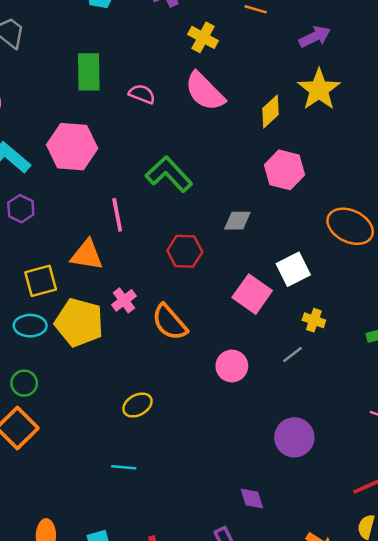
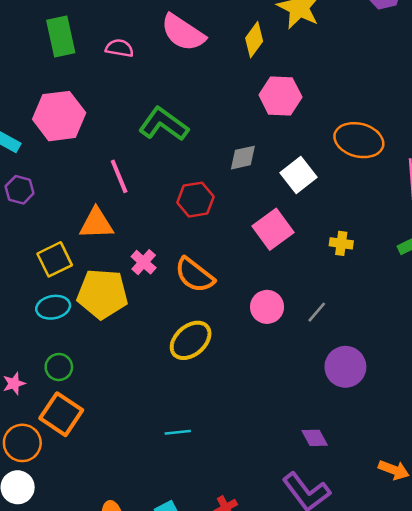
white square: (293, 269) -> (298, 175), moved
pink square: (252, 294) -> (273, 229), turned 30
gray line: (292, 355) -> (317, 312), moved
yellow ellipse: (137, 405) -> (191, 340), moved, size x1.4

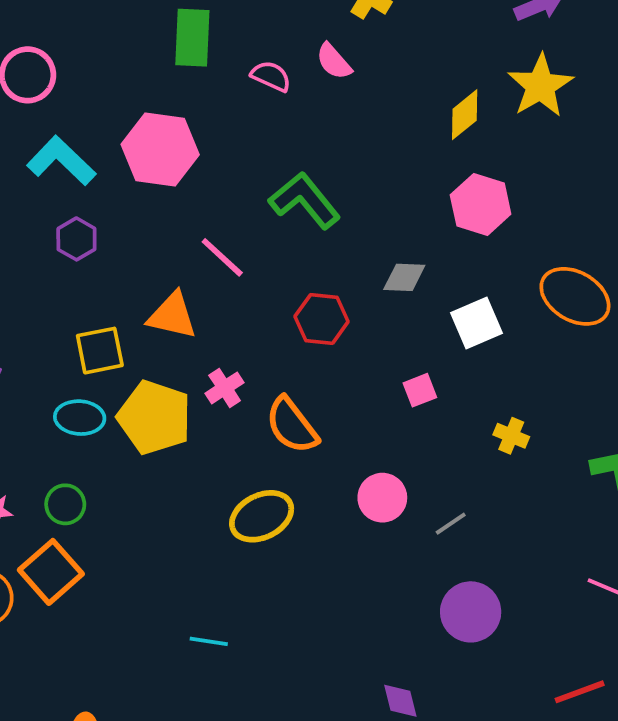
pink semicircle: (183, 33) -> (334, 61), moved, size x0.6
pink line: (119, 176) -> (222, 257), turned -40
pink square: (273, 229) -> (420, 390), size x0.6

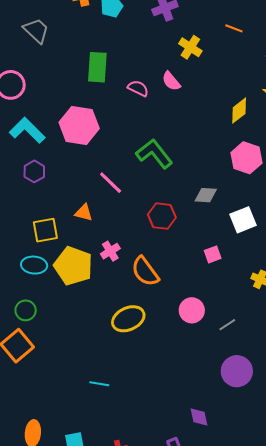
orange triangle: (172, 316) -> (84, 213), size x0.7

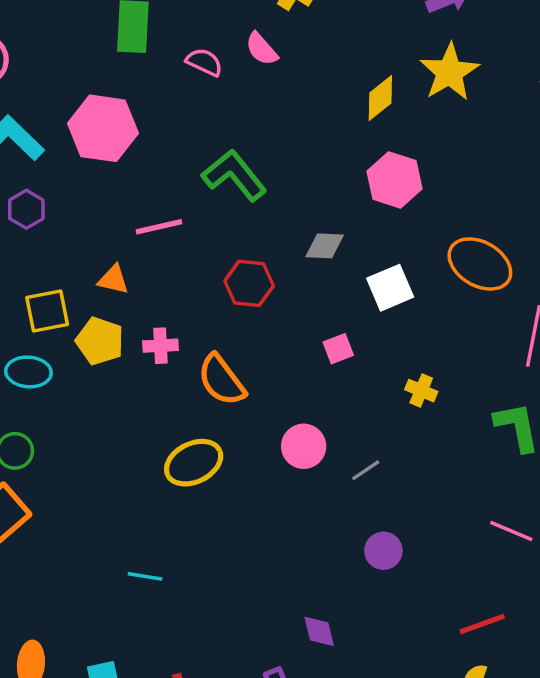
pink line: (111, 183) -> (159, 227), turned -56
pink cross: (110, 251) -> (160, 346), turned 30
yellow pentagon: (73, 266) -> (100, 341), moved, size x0.7
purple circle: (237, 371) -> (383, 551), size x0.7

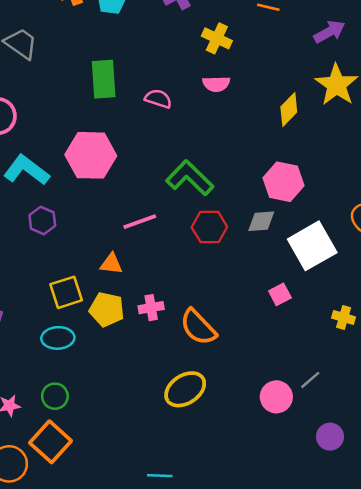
pink semicircle: (262, 49) -> (216, 84), moved, turned -44
pink hexagon: (394, 180) -> (283, 182), moved
red hexagon: (249, 283) -> (209, 227), moved
white square: (390, 288) -> (312, 246), size x1.4
pink circle: (304, 446) -> (276, 397), moved

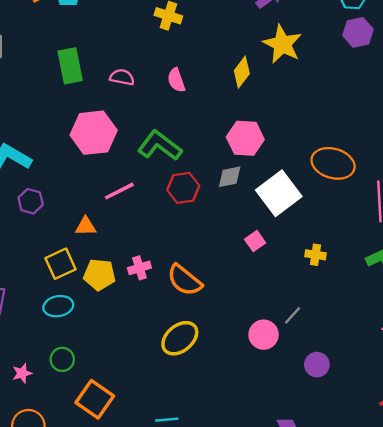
pink semicircle: (216, 84) -> (176, 80), moved, turned 80
pink hexagon: (91, 155) -> (94, 133), moved
orange triangle: (111, 264) -> (86, 226), moved
orange square: (50, 442) -> (95, 399), moved

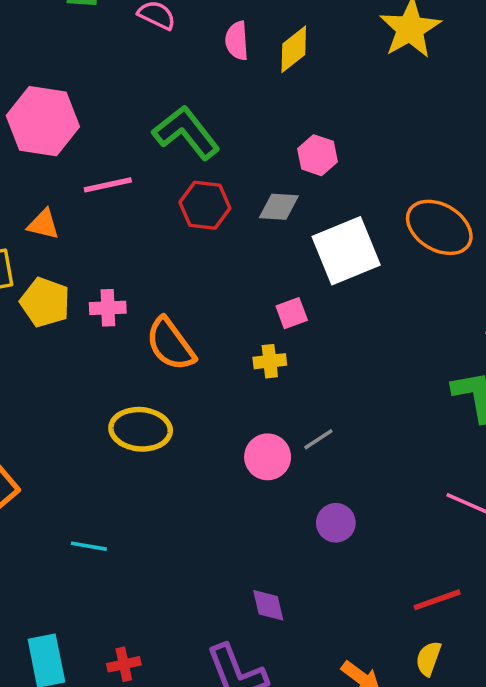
yellow diamond: (242, 72) -> (294, 49), moved
pink hexagon: (94, 133) -> (43, 121), moved
pink hexagon: (245, 138) -> (317, 155), size x0.7
yellow cross: (315, 255) -> (270, 361), moved, turned -30
yellow ellipse: (180, 338) -> (141, 429), turned 30

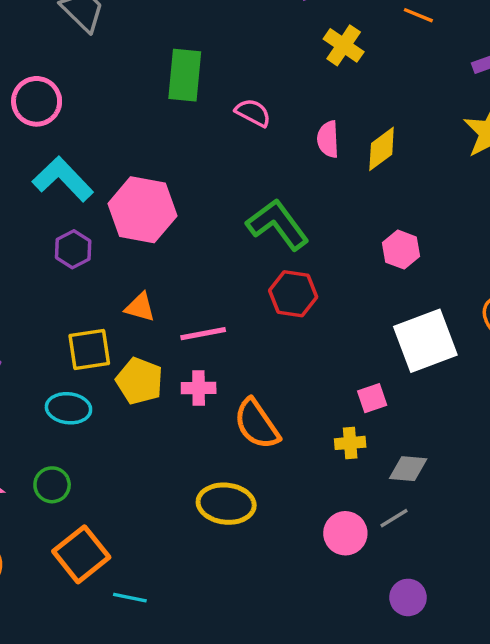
pink line: (108, 185) -> (203, 334), moved
gray diamond: (279, 207) -> (408, 469), moved
cyan line: (89, 546) -> (130, 598), moved

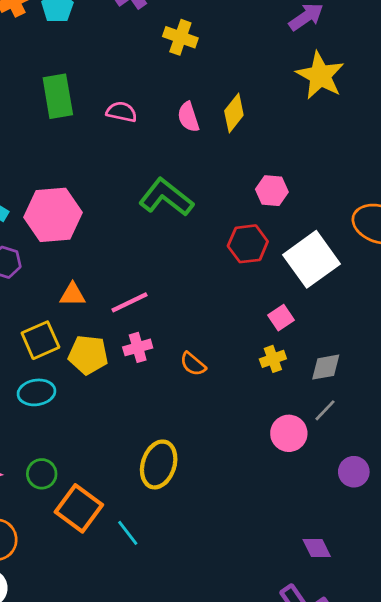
red hexagon: (293, 294) -> (248, 244), moved
orange semicircle: (257, 424) -> (193, 364), size x0.6
green circle: (52, 485) -> (42, 474), moved
yellow ellipse: (226, 504) -> (159, 464), moved, turned -63
cyan line: (130, 598) -> (128, 533), turned 56

